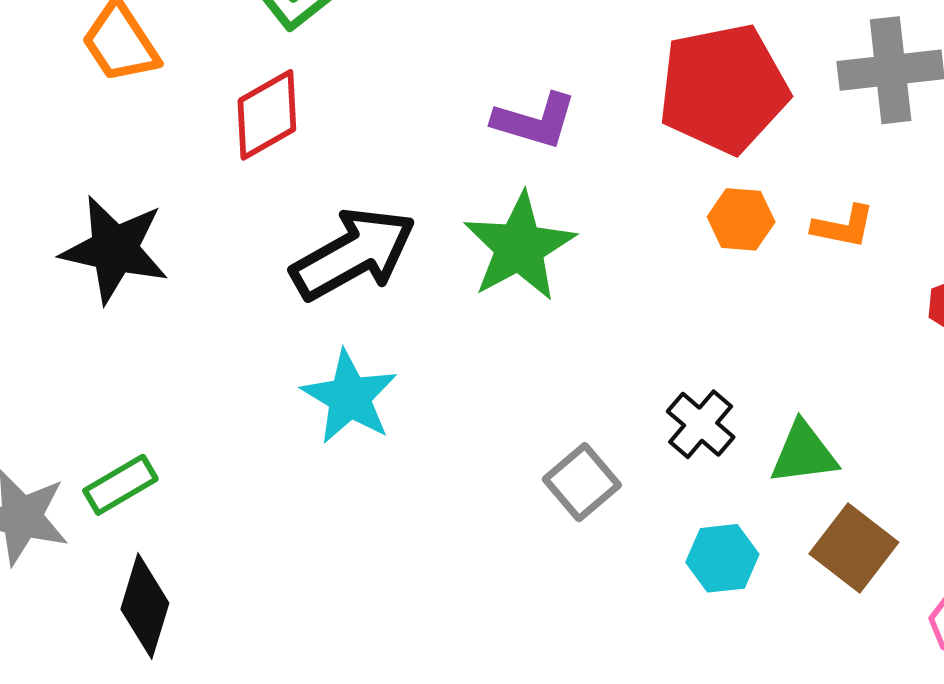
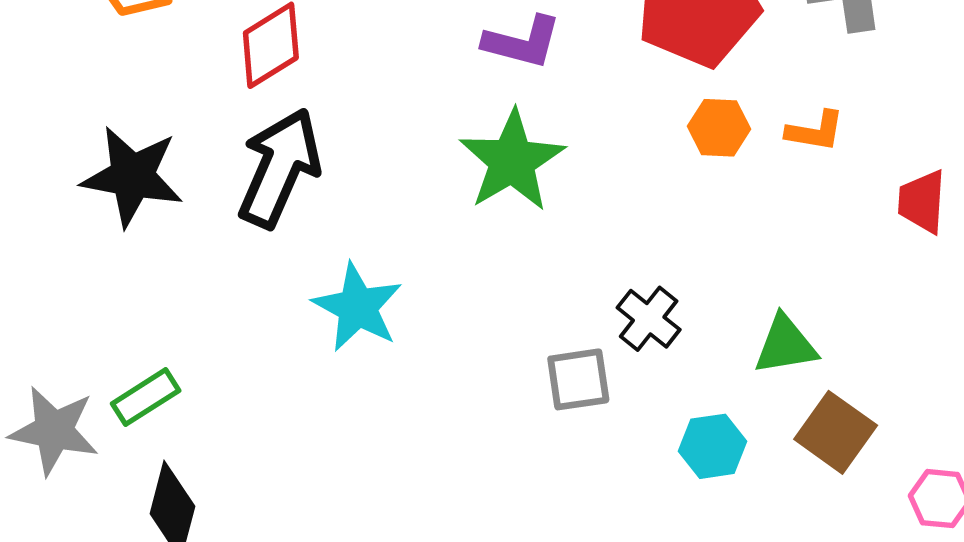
black arrow: (353, 254) -> (279, 168), moved, turned -35
black cross: (701, 424) -> (649, 319), moved
gray square: (582, 482) -> (578, 379), turned 34

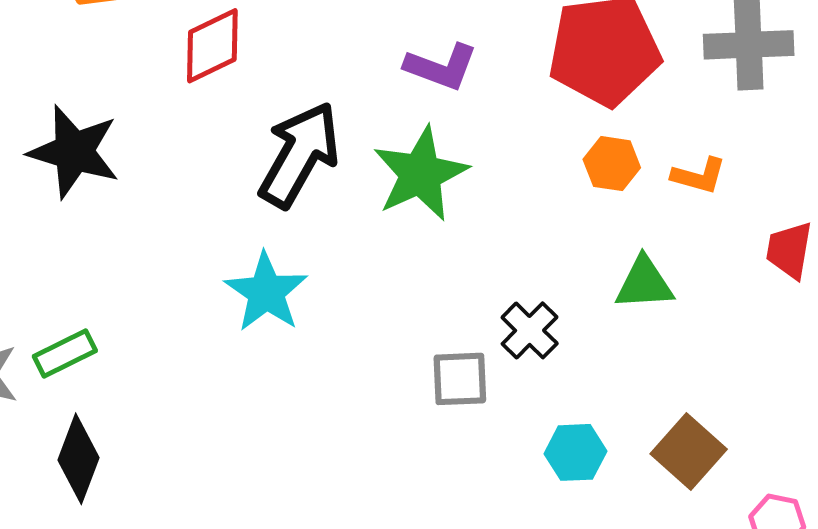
black arrow: (279, 168) -> (299, 155), moved
green triangle: (785, 345) -> (644, 283), moved

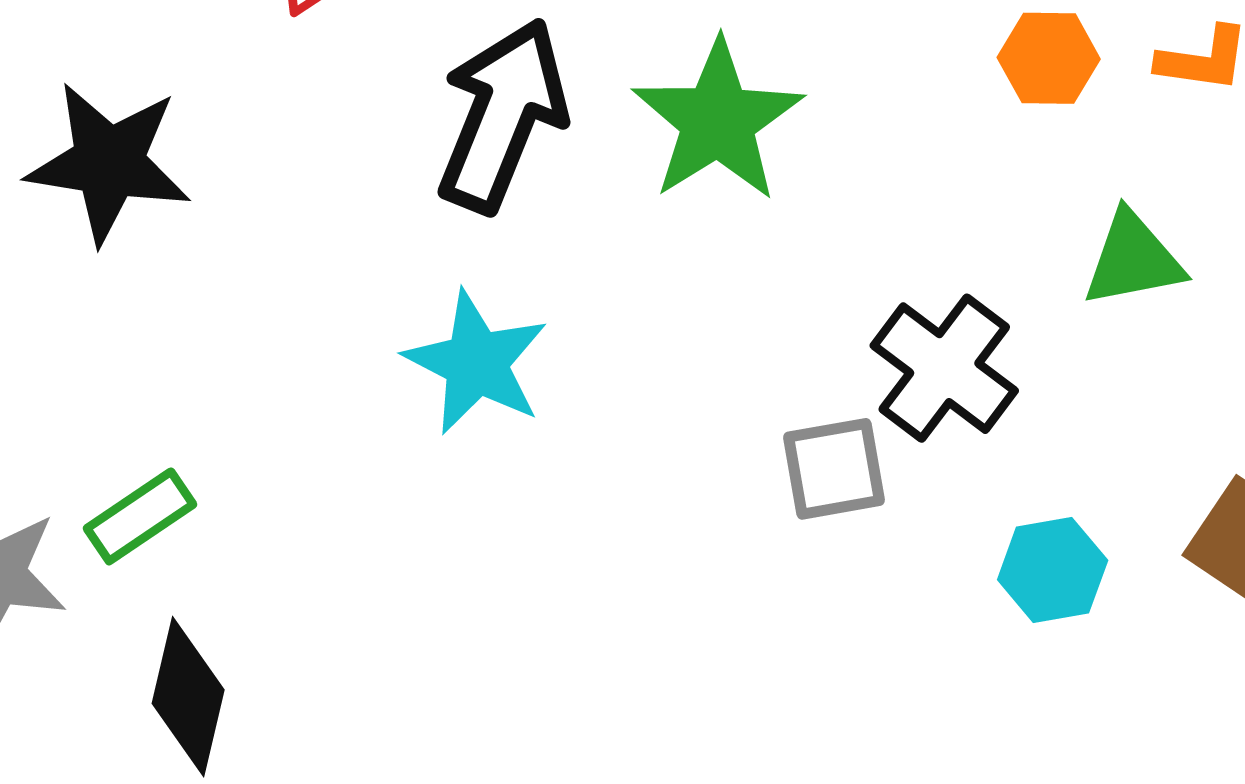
black cross: (530, 330) -> (944, 368), size x1.4

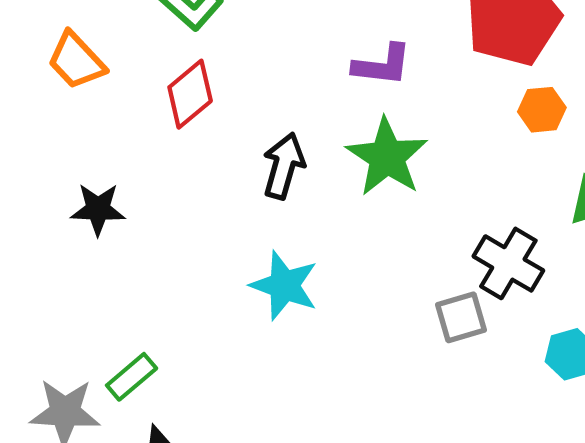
black arrow: (502, 115) -> (284, 166), size x0.7
black star: (109, 163) -> (98, 209), size x0.7

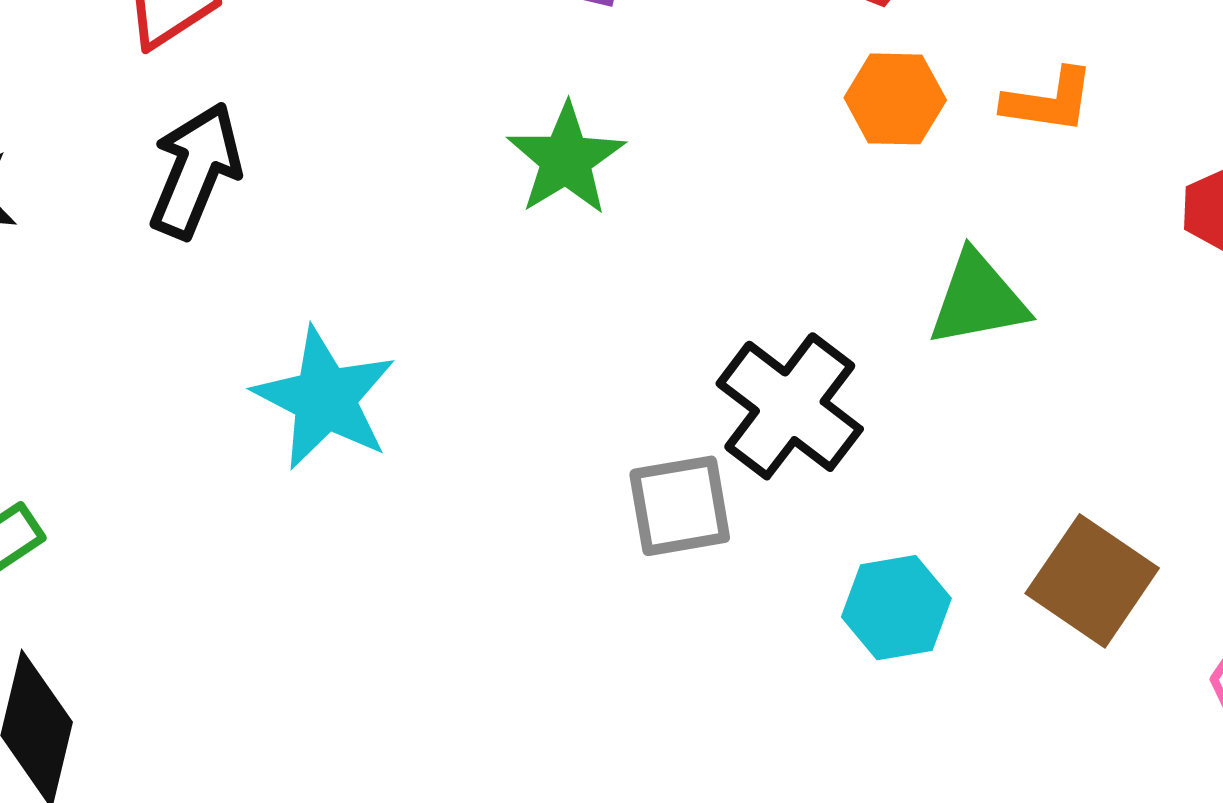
green star: (387, 157) -> (566, 159), size x0.7
black arrow: (284, 166) -> (195, 170), moved

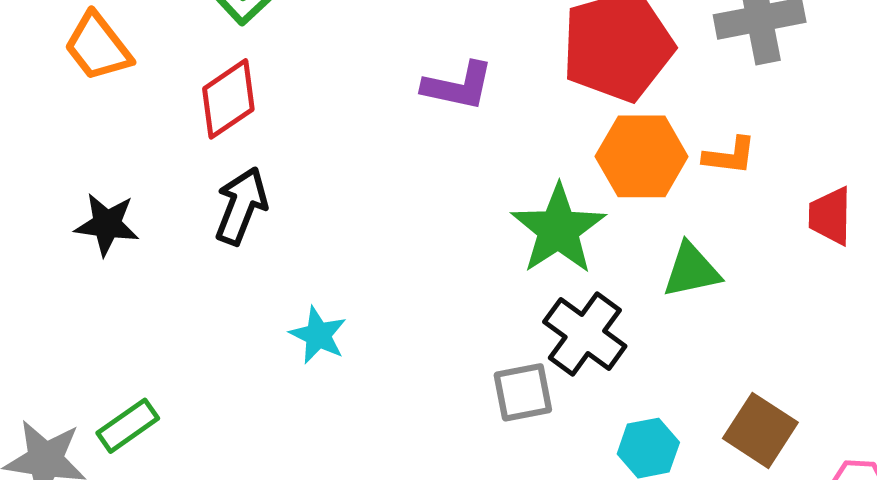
orange hexagon: (895, 99) -> (642, 156), size x1.6
green star: (566, 159) -> (558, 229), moved, size x1.4
cyan star: (325, 398) -> (318, 335), size x0.7

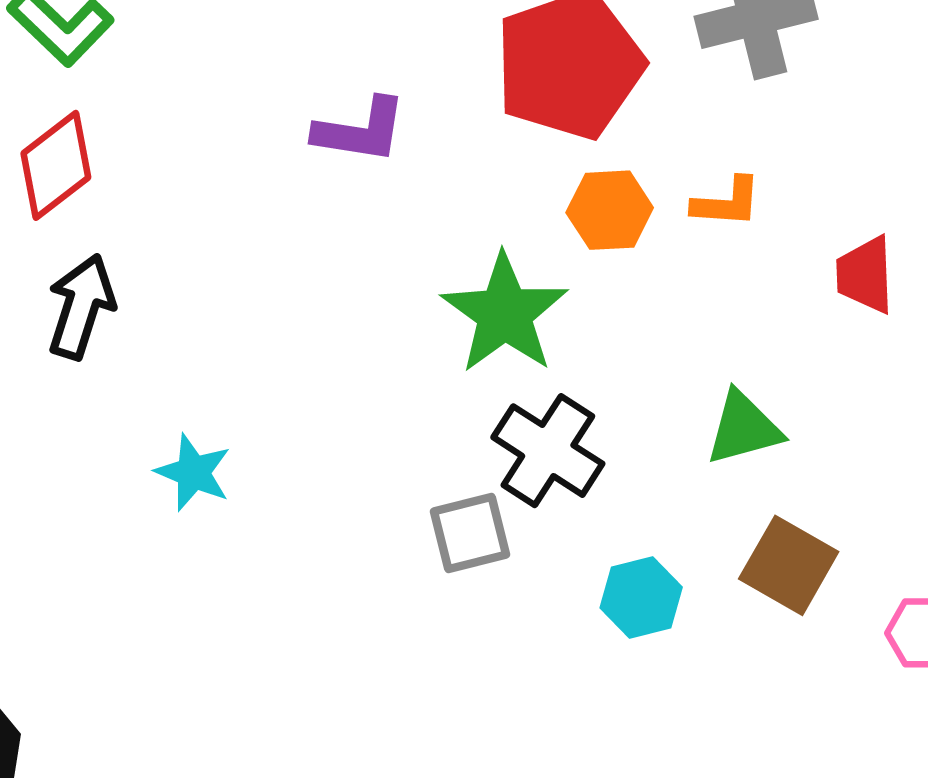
orange hexagon: (642, 156) -> (610, 210), size x0.7
green triangle: (691, 270) -> (744, 428), moved

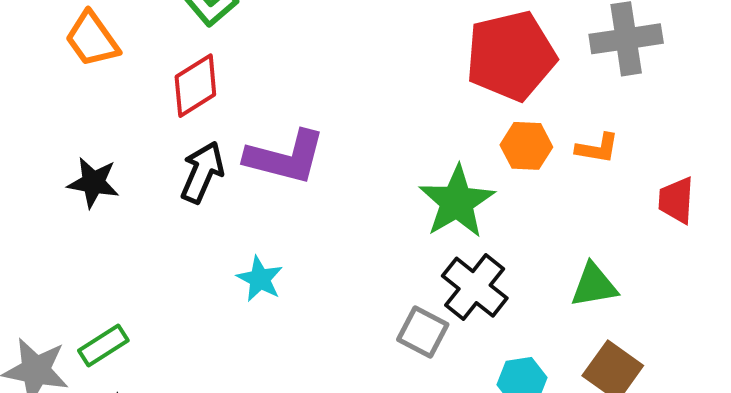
purple L-shape: (360, 131) -> (285, 157), moved, size x1.4
gray square: (470, 533) -> (423, 332), turned 36

